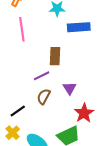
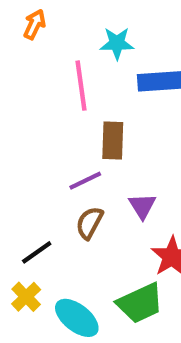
pink line: (22, 29) -> (81, 86), moved

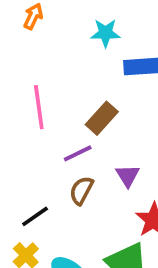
pink line: (81, 86) -> (39, 107), moved
brown rectangle: (113, 140) -> (102, 118), turned 40

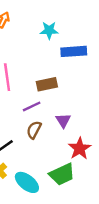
brown rectangle: (102, 118) -> (47, 84), turned 36

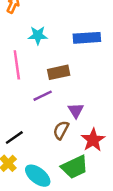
cyan star: (49, 30) -> (38, 35), moved
brown semicircle: (34, 130) -> (61, 130), moved

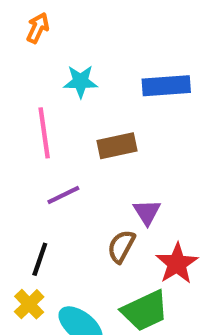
purple line: (43, 96) -> (63, 195), moved
black line: (14, 137) -> (40, 259), turned -36

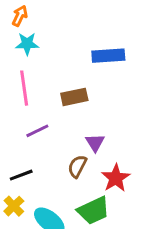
cyan star: (81, 81) -> (27, 44), moved
black line: (40, 259) -> (21, 175), turned 50

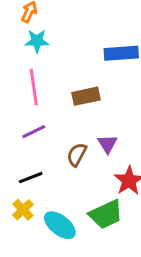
purple line: (37, 131) -> (34, 132), moved
brown semicircle: (77, 166) -> (77, 155), moved

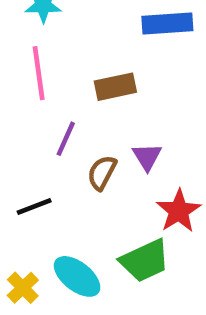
purple line: (34, 132) -> (66, 139), moved, turned -40
yellow cross: (23, 210) -> (23, 288), moved

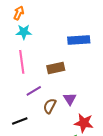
purple line: (66, 139) -> (34, 91), turned 35
red star: (179, 211) -> (84, 123), turned -30

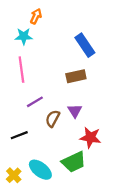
orange arrow: (19, 13) -> (36, 16), moved
blue rectangle: (79, 40) -> (85, 45), turned 60
brown rectangle: (56, 68) -> (76, 76), moved

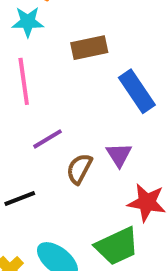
blue rectangle: (85, 45) -> (137, 91), moved
brown rectangle: (76, 76) -> (89, 48), moved

